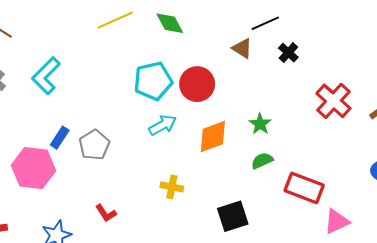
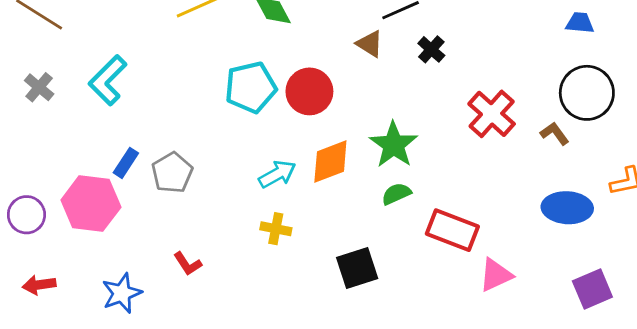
green star: (260, 124) -> (394, 145), size x1.6
cyan arrow: (162, 125) -> (277, 174), moved

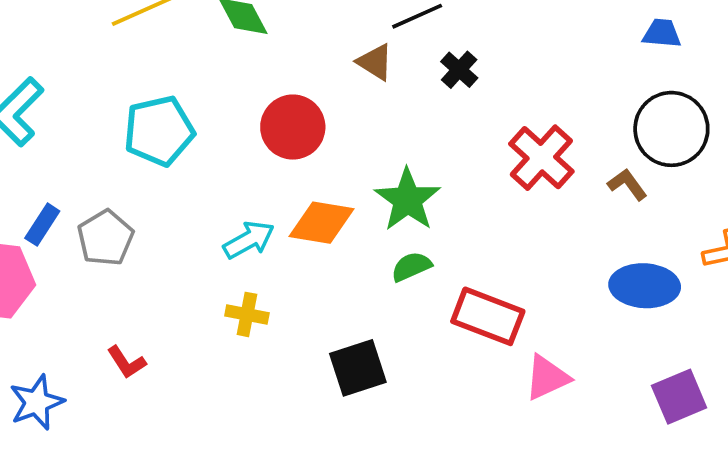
cyan pentagon: (251, 87) -> (159, 131), moved
orange diamond: (330, 162) -> (321, 223), turned 30

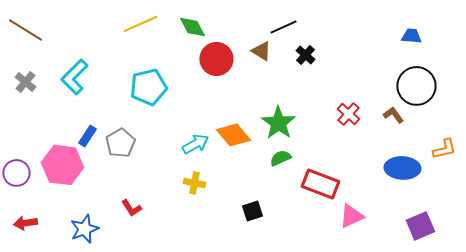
red circle: (293, 127) -> (216, 59), moved
red cross: (541, 158) -> (348, 114), moved, size x0.7
orange diamond: (321, 223) -> (233, 135), turned 40
black square: (358, 368) -> (252, 211), size x0.7

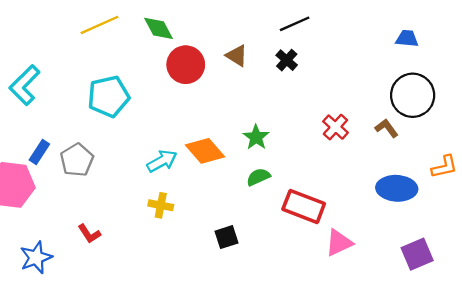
black line: (283, 27) -> (295, 24), moved
green star: (278, 123) -> (256, 137), size x0.7

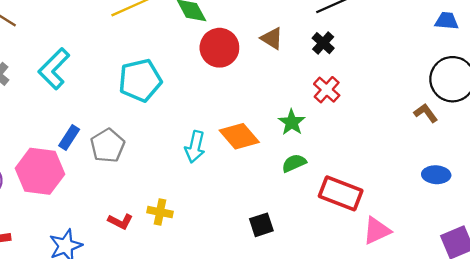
red cross: (335, 127) -> (327, 90), moved
cyan arrow: (162, 161) -> (195, 147), turned 132
blue ellipse: (397, 188) -> (436, 175), size x0.7
yellow cross: (161, 205) -> (160, 212), moved
red L-shape: (89, 234) -> (120, 221), turned -30

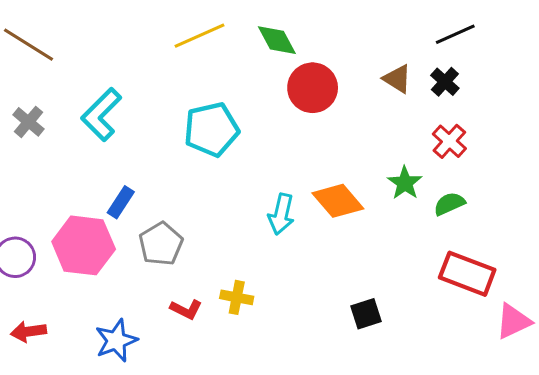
brown triangle: (272, 38) -> (397, 79), moved
gray pentagon: (108, 146) -> (161, 244), moved
green semicircle: (294, 163) -> (449, 204), moved

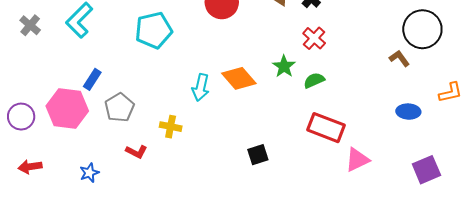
yellow cross: (237, 297) -> (171, 127), moved
blue star: (116, 341) -> (89, 173), size x0.7

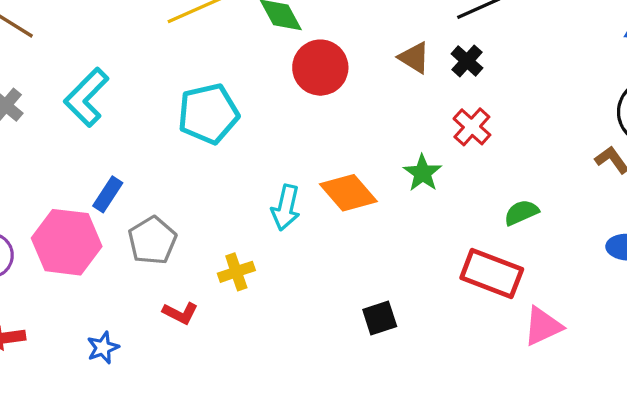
green semicircle: (314, 80) -> (521, 213), moved
yellow cross: (171, 127) -> (236, 272), turned -30

